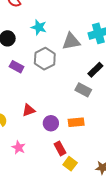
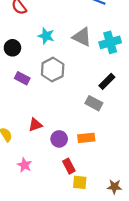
gray triangle: (71, 41) -> (82, 37), moved, turned 36
yellow square: (70, 164) -> (80, 182), turned -32

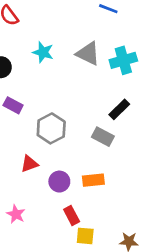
gray hexagon: (53, 70) -> (51, 128), moved

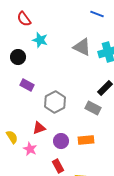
cyan star: (43, 52) -> (40, 40), moved
pink star: (16, 214) -> (30, 149), moved
red rectangle: (72, 216) -> (58, 166), moved

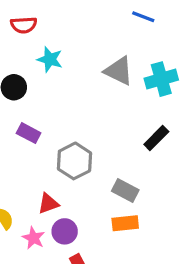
red semicircle: (24, 19) -> (24, 25), turned -56
gray rectangle: (93, 108) -> (125, 190), moved
purple circle: (61, 141) -> (65, 231), moved

